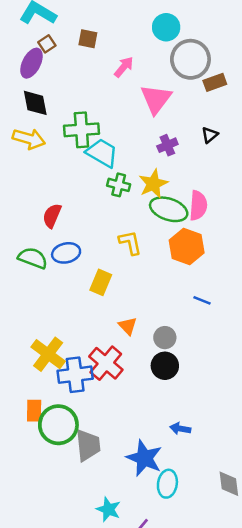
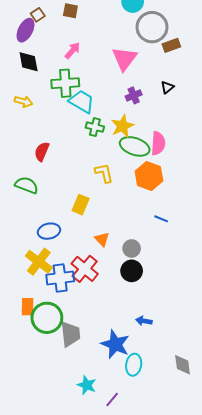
pink arrow: (124, 67) -> (72, 51), moved
yellow arrow: (29, 139) -> (23, 102), moved, size x0.7
blue ellipse: (66, 253) -> (49, 231), moved

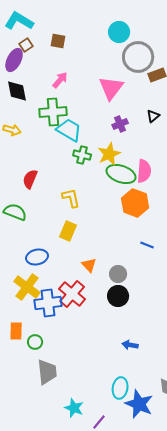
yellow L-shape: (104, 173) -> (71, 198), moved
green circle: (47, 318) -> (35, 342), size x0.5
gray trapezoid: (70, 334) -> (47, 372), moved
blue star: (115, 344) -> (139, 404), moved

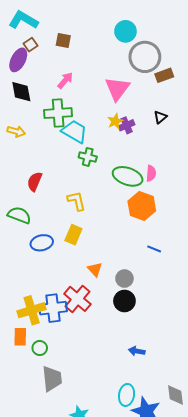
yellow star: (109, 154) -> (115, 121), moved, size x0.7
pink semicircle: (144, 171) -> (151, 173), size x0.7
blue ellipse: (37, 257) -> (42, 243), moved
yellow cross: (27, 287) -> (32, 310), moved, turned 36

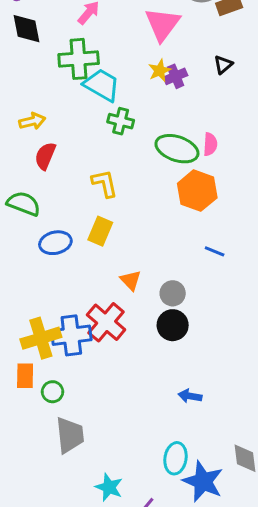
yellow arrow: (16, 131) -> (32, 121), moved, turned -30

